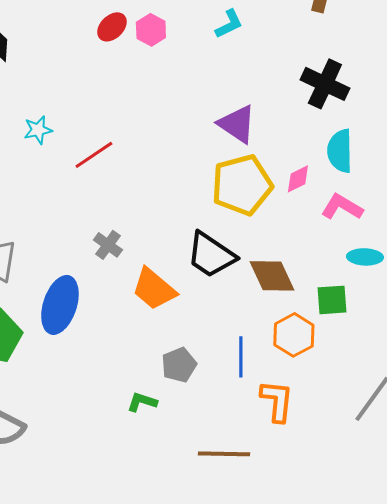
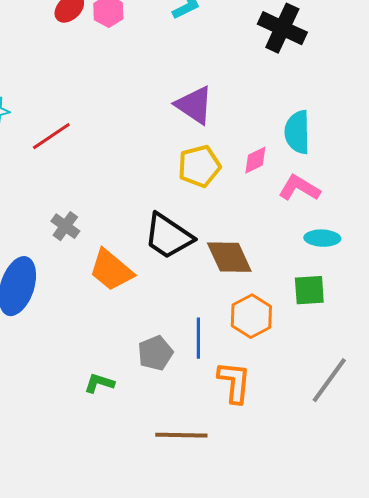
black cross: (325, 84) -> (282, 28), moved
yellow pentagon: (242, 185) -> (199, 166), size x0.7
green square: (332, 300) -> (309, 290), moved
gray pentagon: (179, 365) -> (155, 353), moved

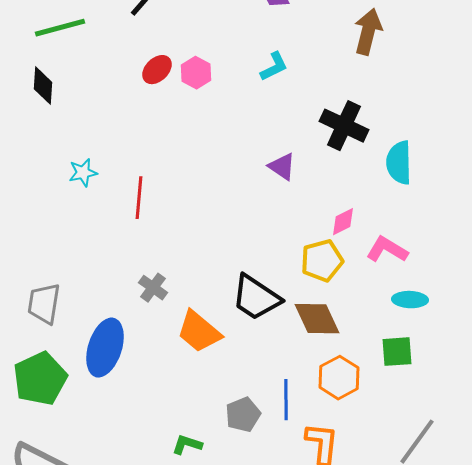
black cross: (282, 28) -> (344, 126), moved
purple triangle: (194, 105) -> (282, 167), size x0.7
cyan semicircle: (297, 132) -> (399, 163), moved
red line: (51, 136) -> (139, 198), turned -51
yellow pentagon: (199, 166) -> (322, 261), moved

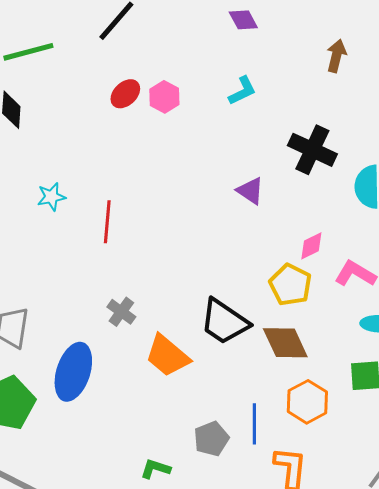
brown arrow: (368, 32) -> (336, 56), size x0.7
yellow pentagon: (322, 261) -> (290, 285), turned -30

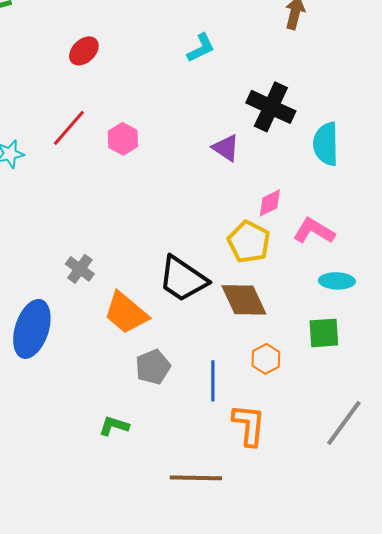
pink hexagon: (164, 97) -> (123, 139), moved
purple triangle: (250, 191) -> (226, 148), moved
red line: (107, 222) -> (69, 128), moved, turned 36
orange hexagon: (307, 402) -> (266, 359), size x0.7
gray pentagon: (211, 439) -> (153, 367), moved

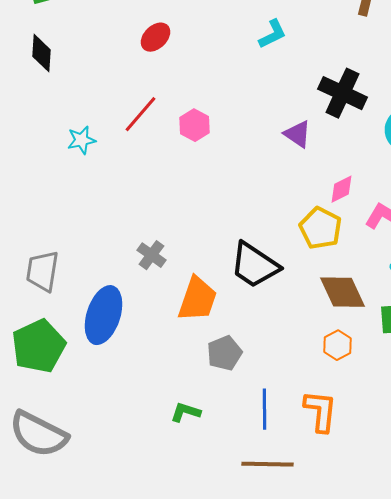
brown diamond: (244, 300) -> (342, 292), moved
orange trapezoid: (126, 313) -> (198, 299), turned -111
blue line: (213, 381) -> (264, 409), moved

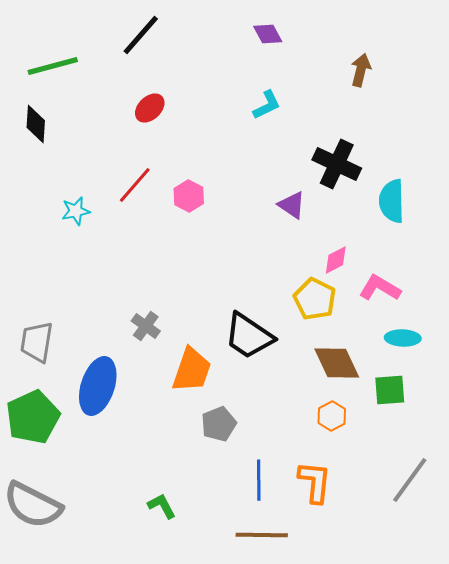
green L-shape: (186, 412) -> (162, 506), moved, turned 44

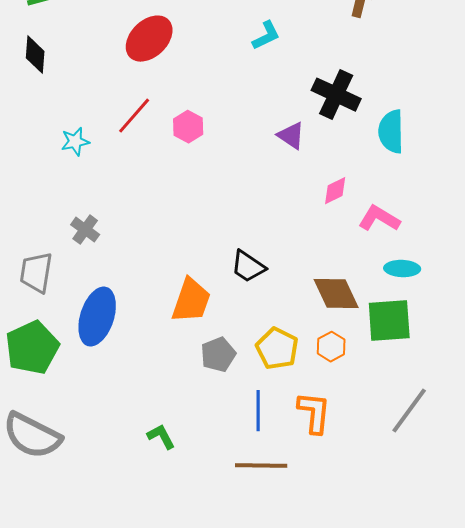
red ellipse: (150, 108) -> (149, 39), size x1.6
yellow pentagon: (315, 299) -> (277, 349), moved
gray cross: (146, 326) -> (85, 230), moved
black trapezoid: (249, 336) -> (248, 267), size x0.7
green square: (390, 390) -> (389, 321), size x1.4

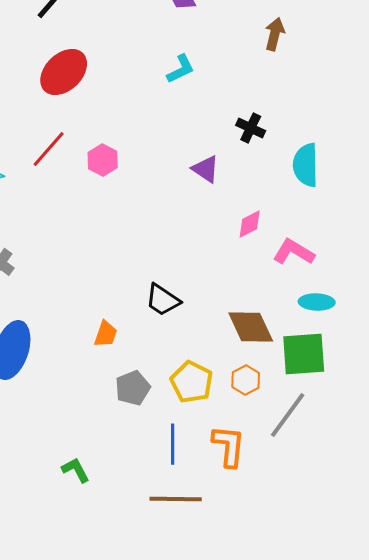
black cross: (336, 95) -> (251, 128), size x0.6
orange trapezoid: (191, 301) -> (106, 334), size x0.6
gray line: (409, 411) -> (288, 415), moved

